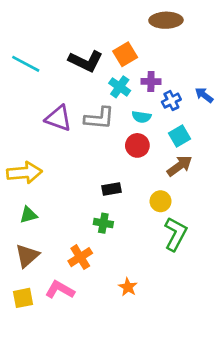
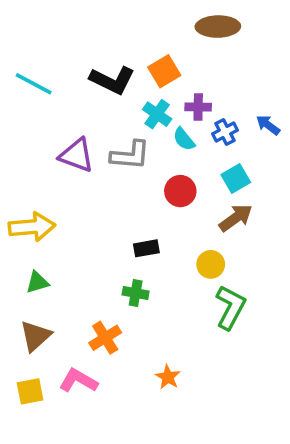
cyan semicircle: (141, 117) -> (184, 139), moved, turned 42

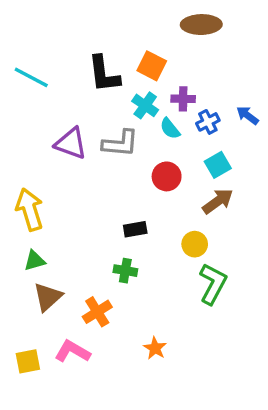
orange square: (164, 71) -> (152, 66), turned -32
black L-shape: (112, 80) -> (104, 74), turned 57
yellow arrow: (32, 227) -> (30, 209), turned -102
brown triangle: (35, 336) -> (48, 297), moved

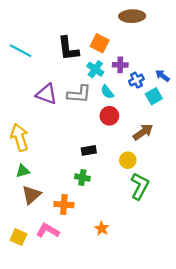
cyan semicircle: (170, 129) -> (107, 92), moved
cyan square: (218, 165) -> (154, 96), moved
orange cross: (97, 312) -> (64, 205), turned 36
yellow square: (28, 361) -> (18, 237), turned 35

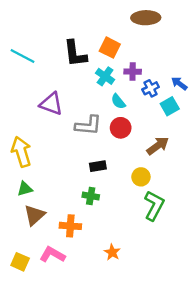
gray L-shape: (79, 94) -> (88, 125), moved

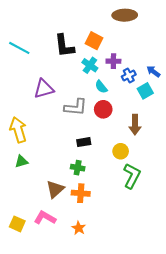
purple triangle: (51, 104) -> (44, 89), turned -35
brown arrow: (158, 146) -> (135, 125), turned 126
brown triangle: (34, 215) -> (55, 189), moved
orange cross: (70, 226) -> (81, 193), moved
orange star: (112, 252) -> (79, 228), moved

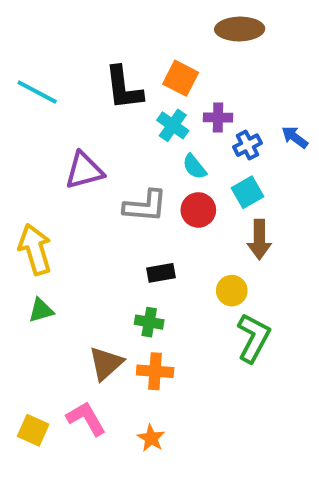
cyan square: (145, 91) -> (248, 192), moved
pink L-shape: (45, 218) -> (86, 418), turned 30

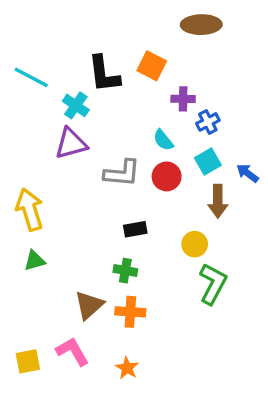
cyan cross: (173, 125) -> (76, 105), moved
blue arrow: (295, 137) -> (247, 173), moved
yellow square: (33, 430) -> (28, 361), turned -35

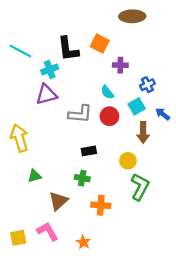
cyan cross: (76, 105) -> (50, 70), turned 35
blue cross: (208, 122) -> (147, 85), moved
green triangle: (35, 261) -> (34, 176), moved
orange cross: (130, 312) -> (101, 205), moved

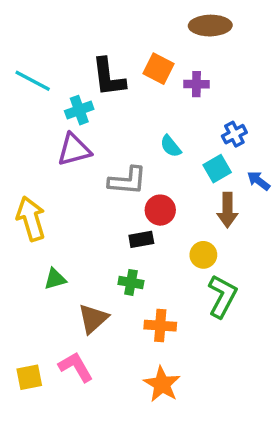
purple cross: (120, 65) -> (196, 84), moved
red circle: (109, 116) -> (160, 210), moved
orange star: (83, 242) -> (162, 384), moved, size x1.5

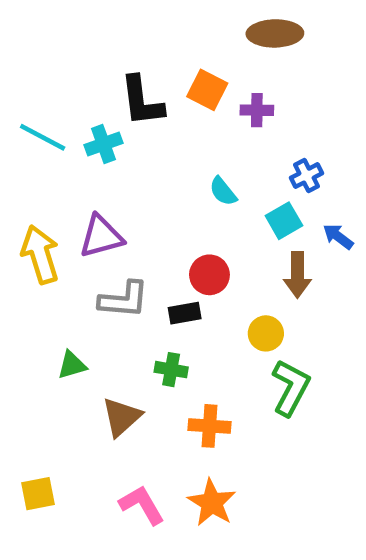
cyan line: (33, 81) -> (43, 137), moved
purple triangle: (74, 150) -> (101, 236), moved
gray L-shape: (127, 181) -> (124, 300), moved
yellow arrow: (31, 219) -> (40, 255), moved
pink L-shape: (76, 367) -> (142, 505), moved

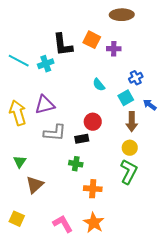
yellow circle: (266, 333) -> (130, 148), moved
green triangle: (72, 365) -> (20, 162), moved, turned -40
brown triangle: (122, 417) -> (35, 185), moved
yellow square: (38, 494) -> (17, 219), turned 35

